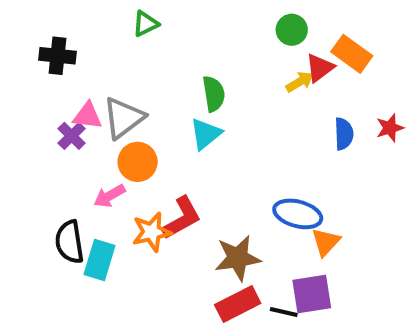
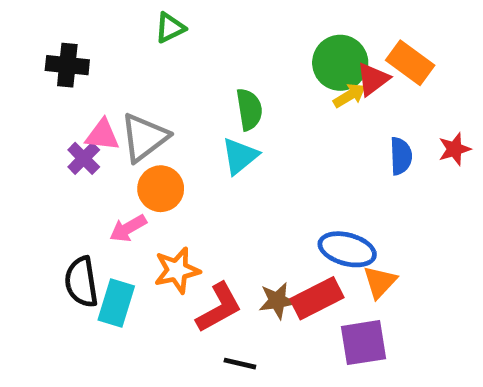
green circle: (292, 30) -> (340, 63), moved, size x1.5
red L-shape: (182, 218) -> (219, 308), moved
brown star: (238, 258) -> (277, 301), size x0.7
red rectangle: (238, 304) -> (317, 298), moved
black line: (284, 312) -> (240, 364), moved

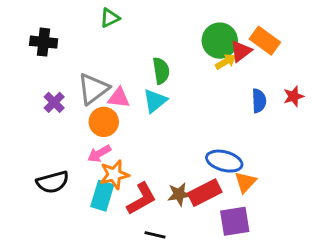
pink triangle: (102, 135) -> (119, 98), moved
pink arrow: (128, 228) -> (99, 154), moved
black semicircle: (81, 282) -> (53, 182), turned -96
cyan rectangle: (116, 303) -> (102, 196), moved

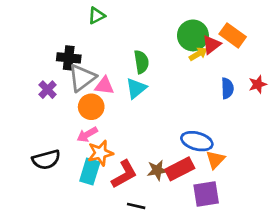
black cross: (44, 42) -> (69, 58), moved

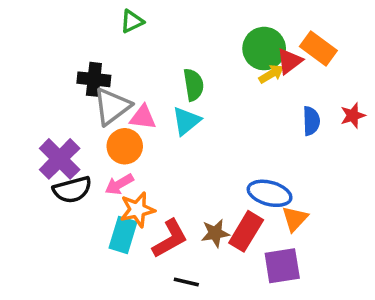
purple cross: (48, 90) -> (60, 159), moved, size x1.6
black semicircle: (46, 160) -> (72, 190), moved
red rectangle: (180, 169) -> (246, 231), turned -32

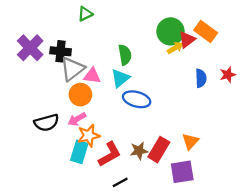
purple cross: (60, 159) -> (30, 48), moved
blue ellipse: (270, 193) -> (137, 99), moved
black line: (186, 282) -> (120, 182), turned -42

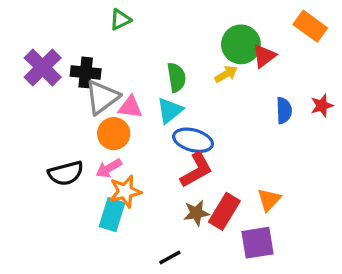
orange rectangle: (206, 31) -> (310, 26), moved
yellow arrow: (175, 48) -> (226, 74), moved
red L-shape: (110, 154) -> (196, 170), moved

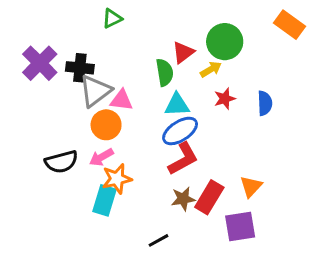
red triangle: (264, 56) -> (183, 52), moved
red star: (322, 106) -> (225, 99), moved
cyan triangle: (170, 110) -> (177, 105), moved, turned 36
blue ellipse: (193, 140) -> (180, 131), turned -48

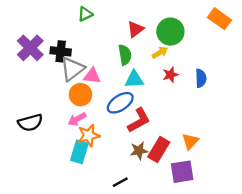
red triangle: (183, 52) -> (135, 29), moved
blue ellipse: (180, 131) -> (120, 103), moved
black semicircle: (61, 162) -> (30, 123), moved

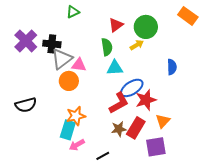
red star: (170, 75) -> (146, 100), moved, size x1.5
blue ellipse: (120, 103) -> (132, 88), moved
pink arrow: (77, 119) -> (77, 145), moved

